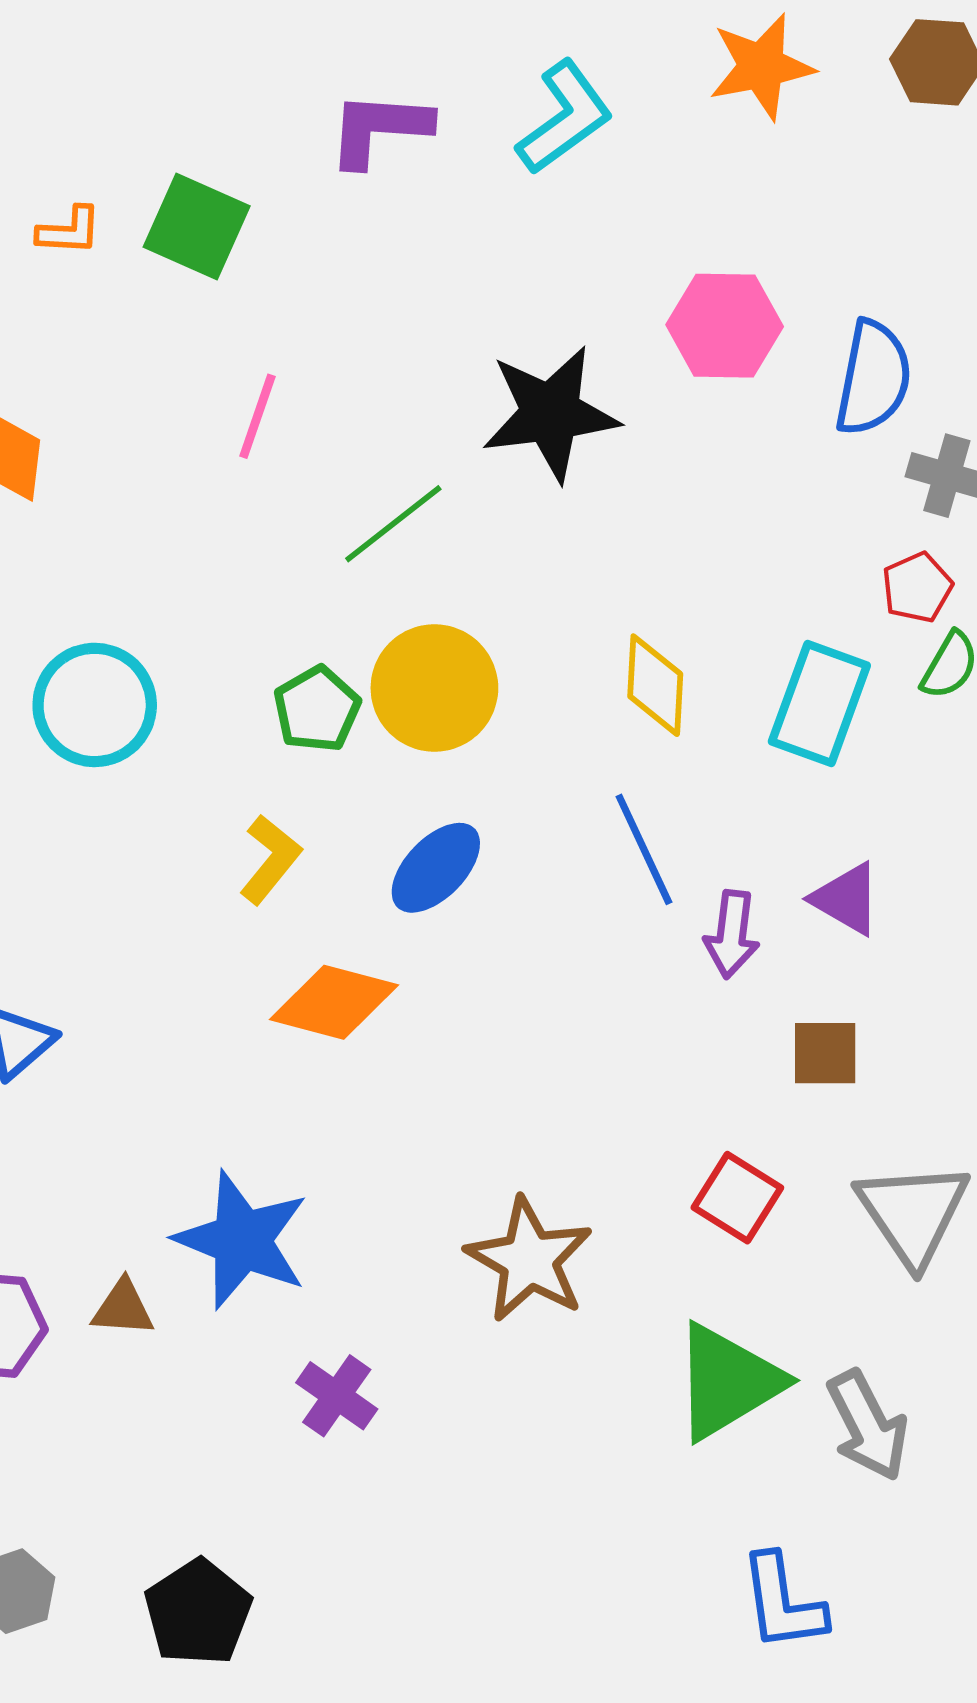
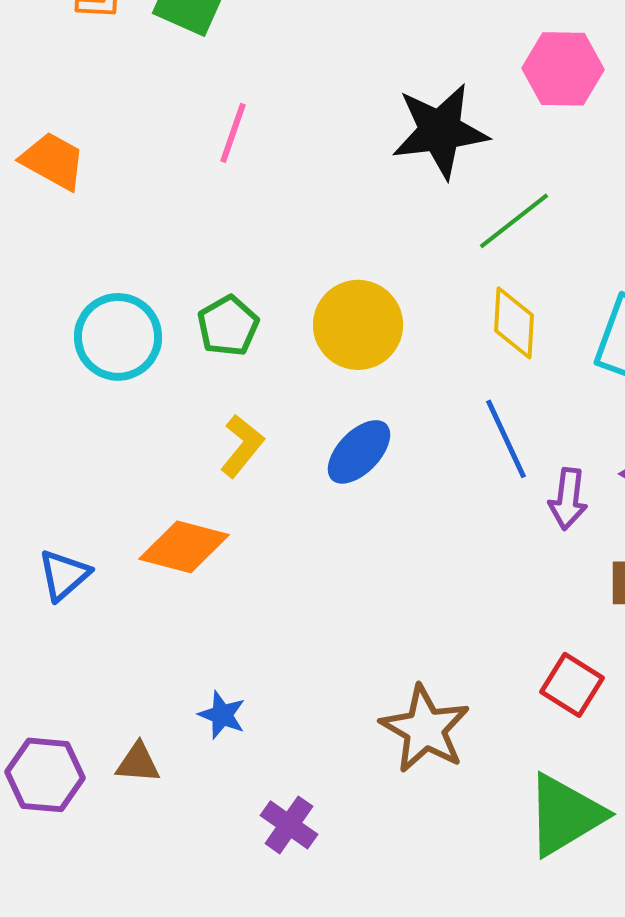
green line: (393, 524) -> (514, 221), moved
green pentagon: (317, 709) -> (228, 326), moved
orange diamond: (334, 1002) -> (184, 547), moved
blue star: (242, 1240) -> (222, 715), size x0.5

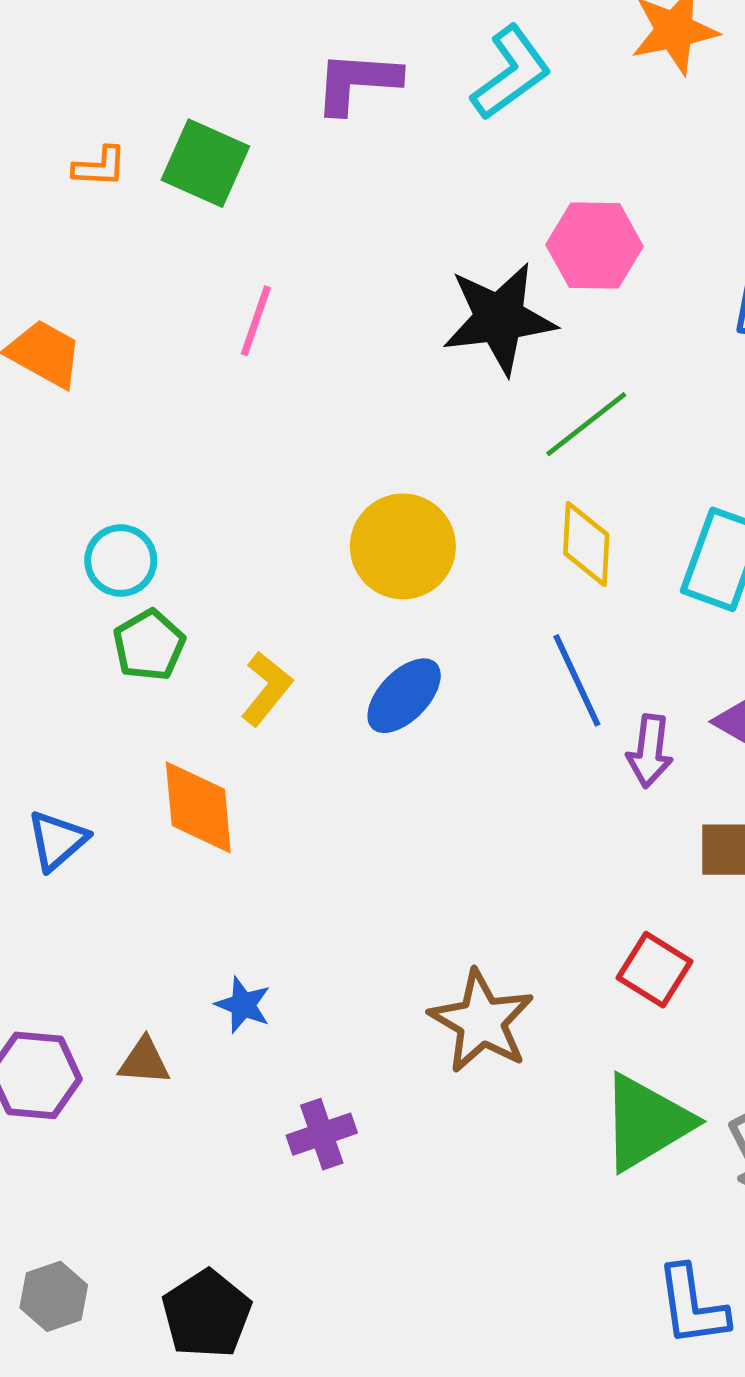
pink hexagon: (563, 69) -> (594, 245), moved
green pentagon: (228, 326) -> (149, 645), moved
cyan circle: (118, 337) -> (121, 561), size x0.7
orange diamond: (184, 547) -> (198, 807), turned 70
purple cross: (289, 825) -> (322, 1134), turned 36

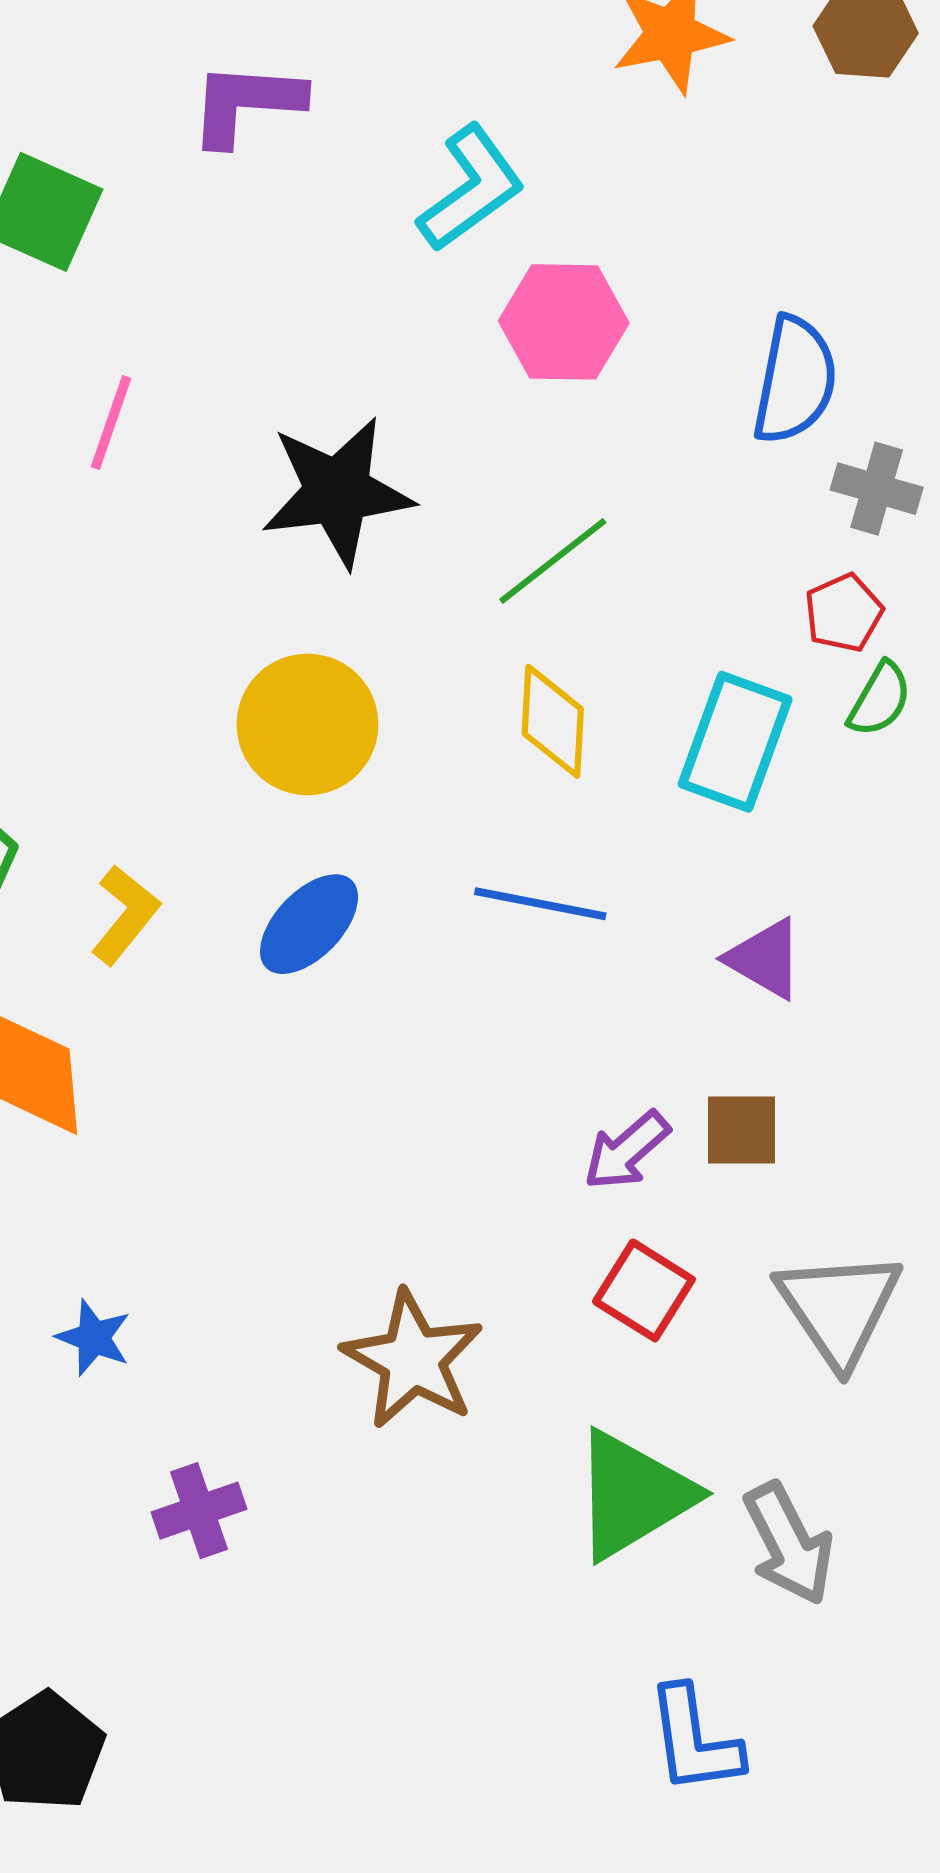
cyan L-shape: (511, 73) -> (471, 188), moved
black star: (499, 318) -> (337, 492), moved
blue line: (577, 680) -> (540, 904), turned -54
purple arrow: (650, 751) -> (627, 1151), moved, turned 42

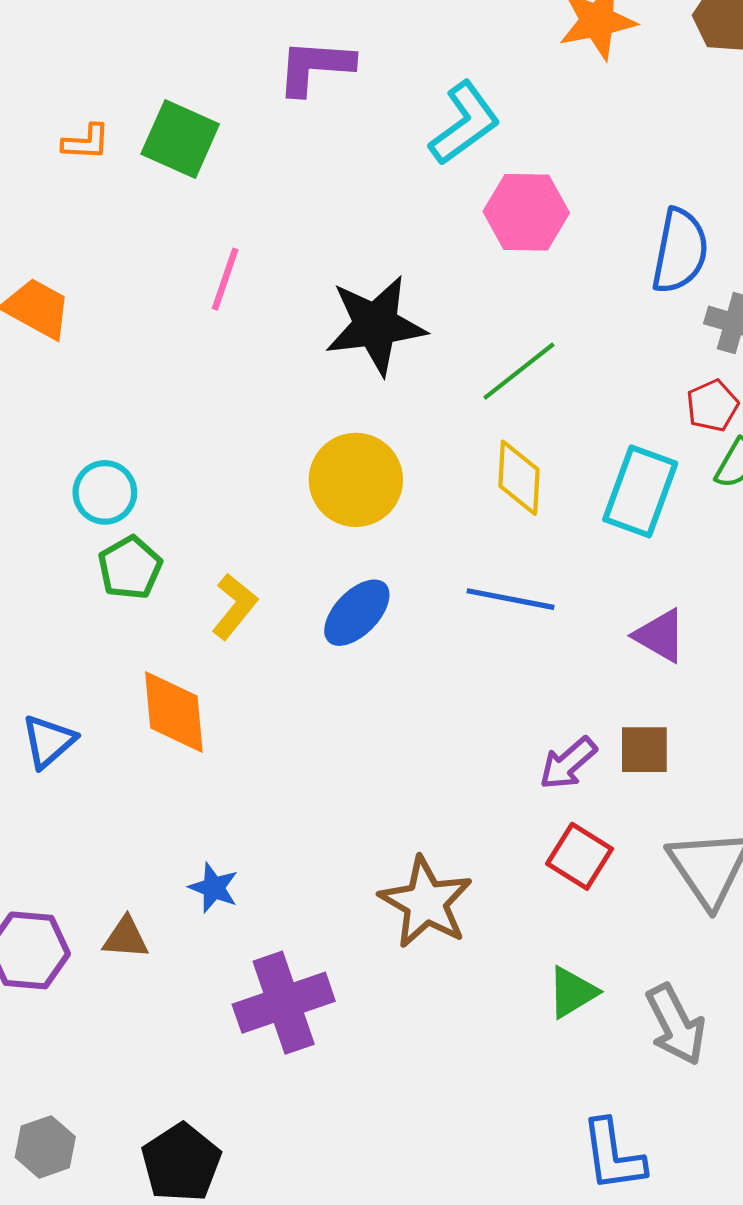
green triangle: (633, 1495) -> (572, 992), size x0.6
purple cross: (199, 1511) -> (284, 1003), size x1.6

